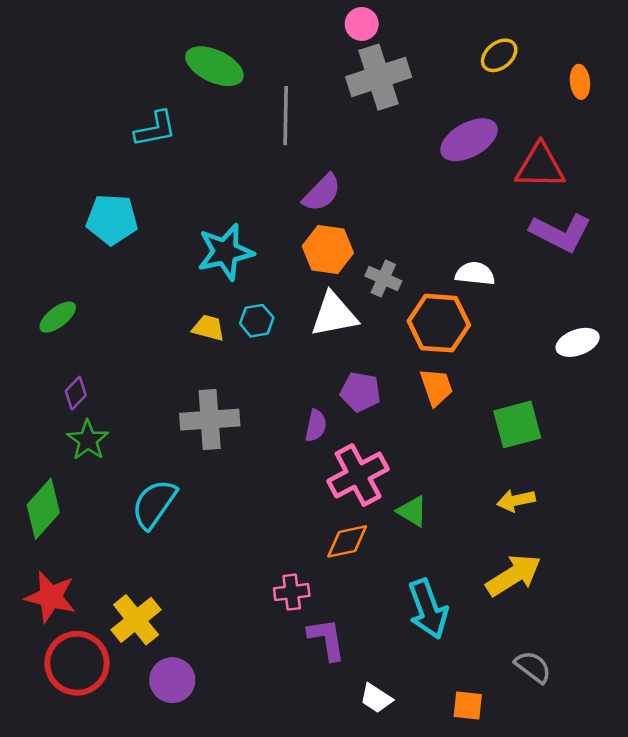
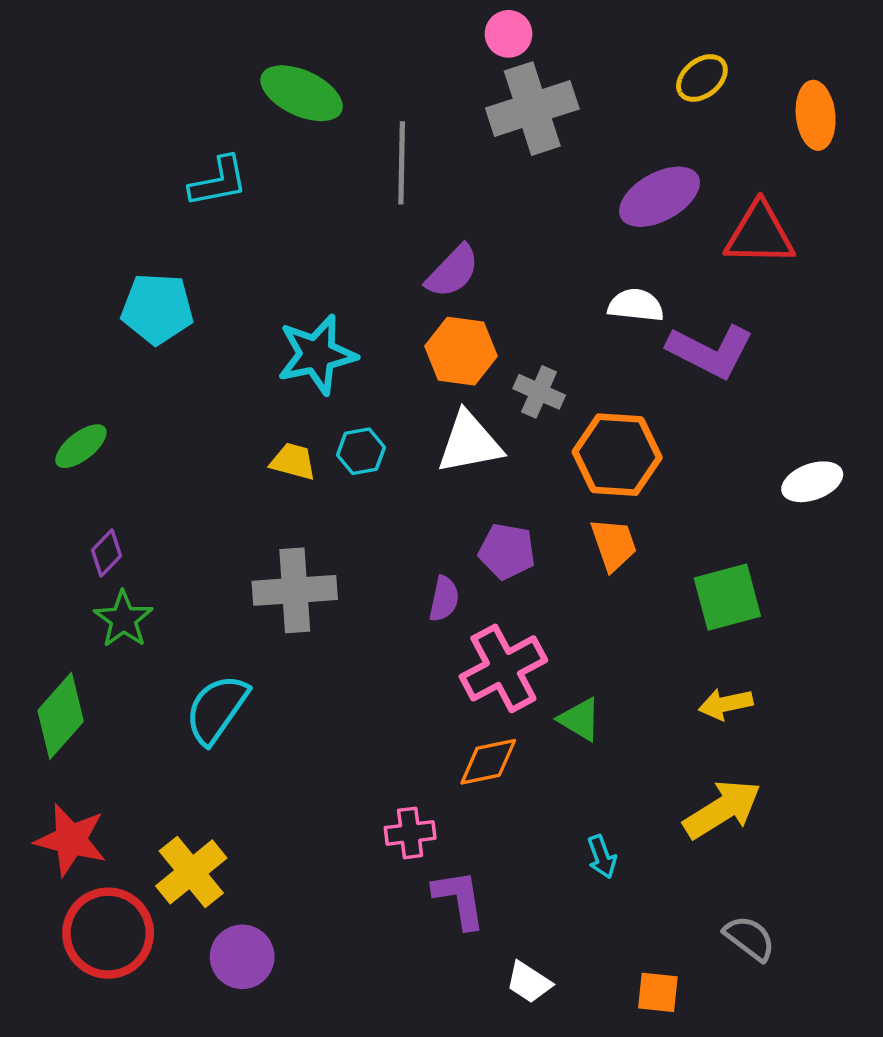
orange ellipse: (580, 82) -> (816, 115), size x1.4
purple L-shape: (561, 233) -> (710, 351), moved
white semicircle: (475, 274) -> (636, 305), moved
cyan arrow: (428, 609) -> (602, 857), size x0.5

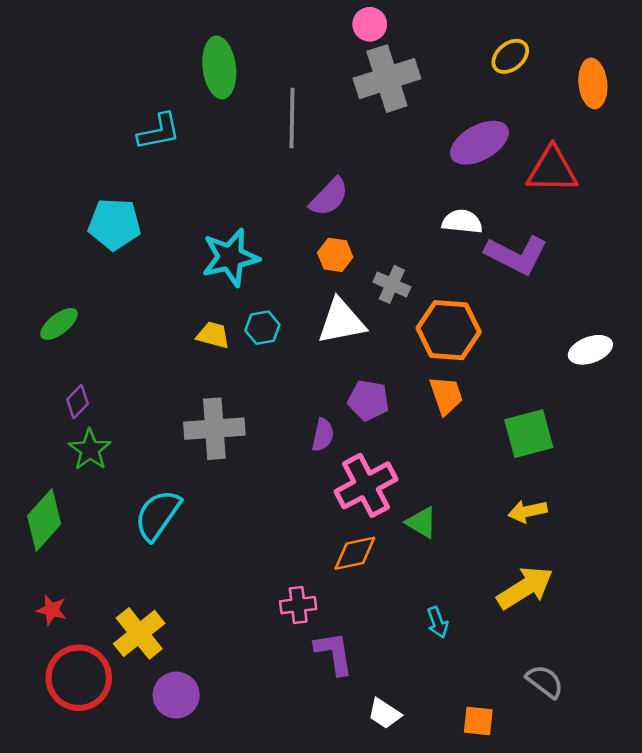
green ellipse: (302, 93) -> (219, 67), turned 58
orange hexagon: (461, 351) -> (335, 255), size x0.7
red star: (71, 840) -> (52, 610), size x0.6

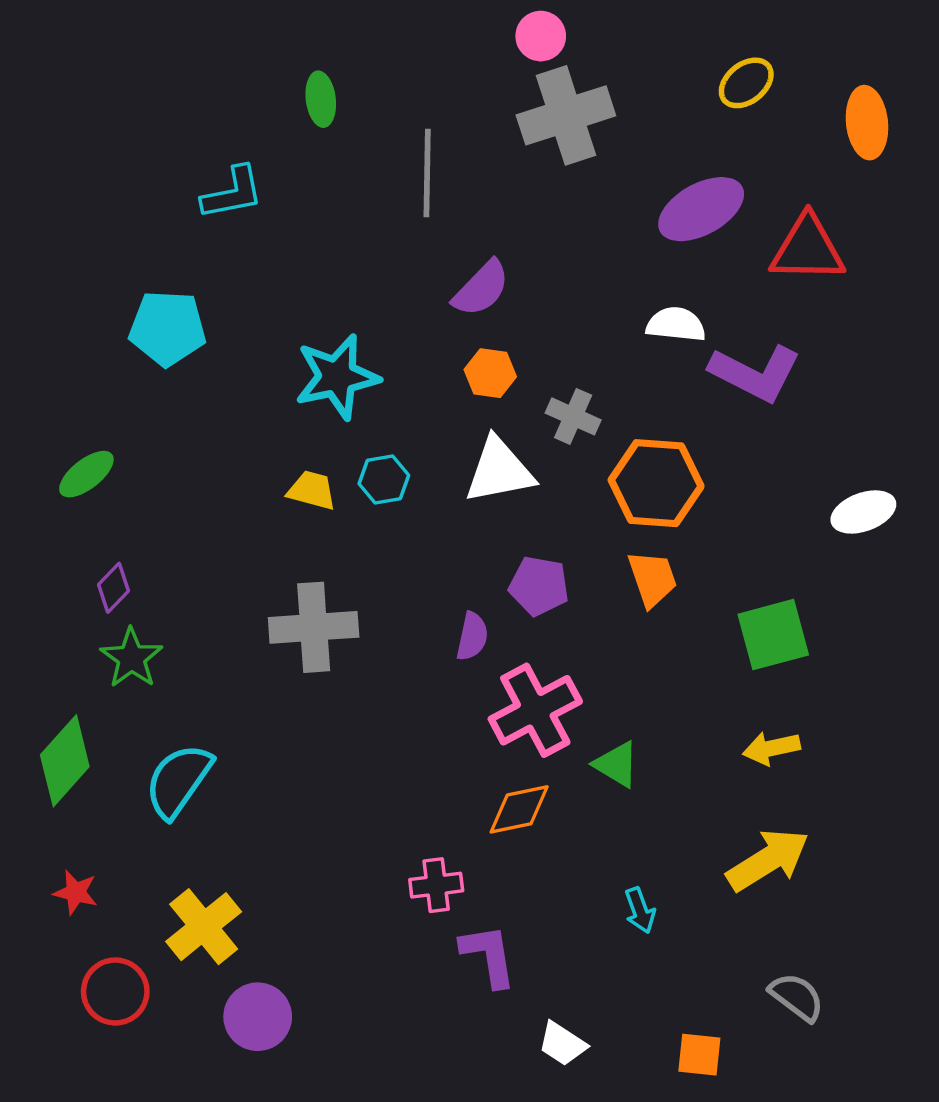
green ellipse: (219, 67) -> (321, 99), size x0.6
cyan semicircle: (158, 515) -> (178, 781), moved
red circle: (79, 678) -> (115, 991), size x0.7

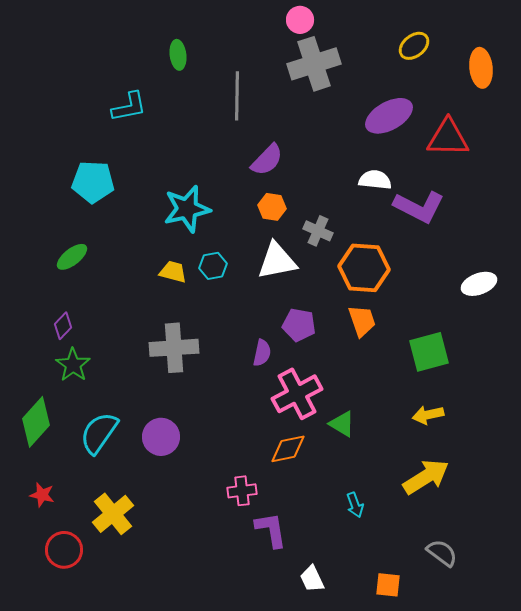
green ellipse: (86, 474) -> (72, 257), moved
purple circle: (258, 1017) -> (161, 437), moved
white trapezoid: (562, 1044) -> (312, 579), turned 32

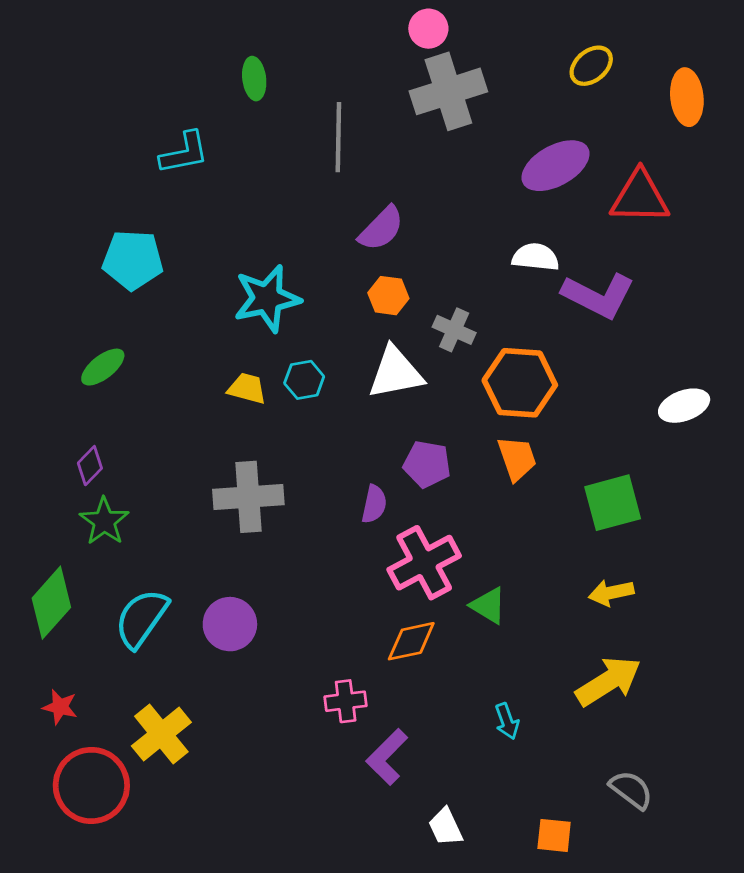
purple L-shape: (271, 530) -> (387, 757), turned -126
red circle: (64, 550) -> (91, 785), size x1.4

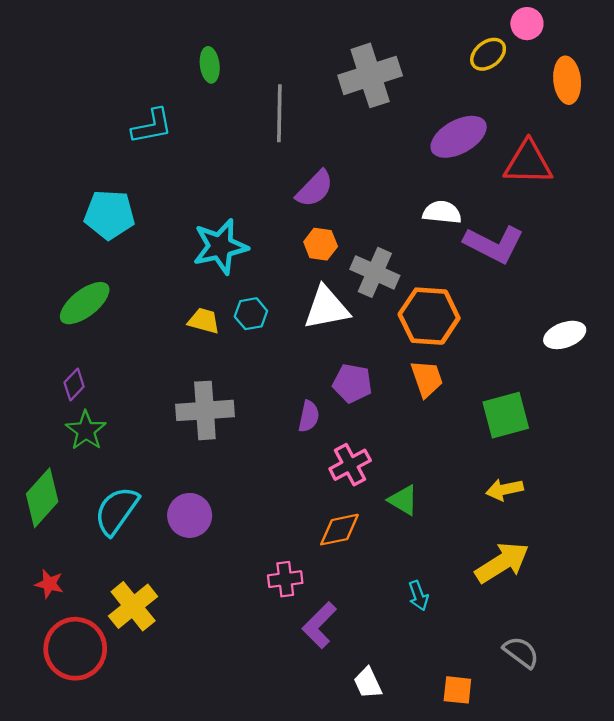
pink circle: (428, 29) -> (527, 24), moved
gray cross: (454, 330) -> (375, 272), size x1.4
green ellipse: (103, 367) -> (85, 303), size x1.4
pink cross: (424, 563) -> (350, 465), size x0.7

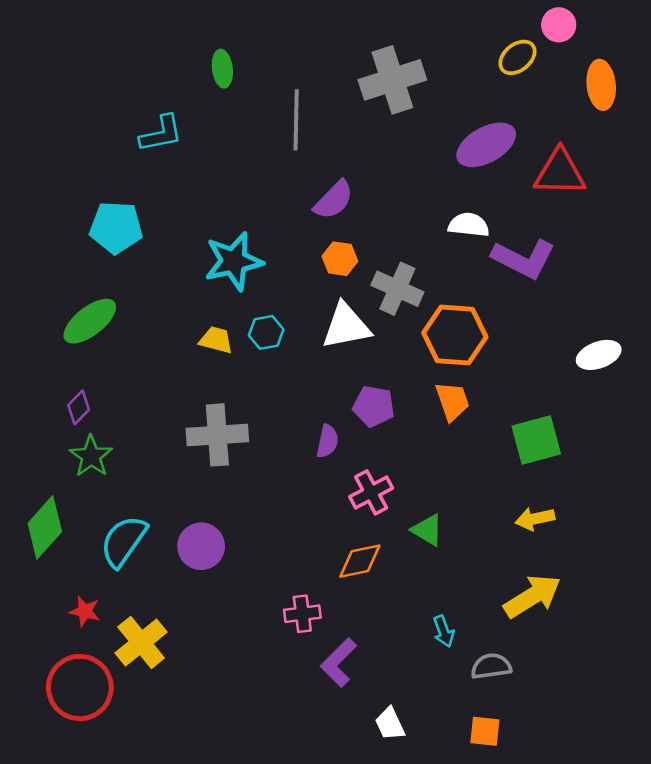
red star: (49, 584) -> (85, 611), moved
gray semicircle: (521, 652) -> (491, 666), moved, turned -45

